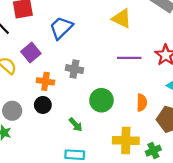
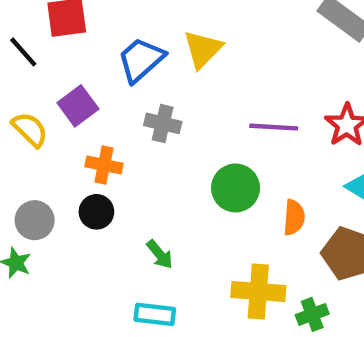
yellow triangle: (122, 18) -> (203, 49), moved, turned 45
gray cross: (74, 69) -> (163, 123), moved
green circle: (101, 100) -> (235, 188), moved

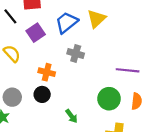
purple square: (78, 106) -> (36, 33), moved
purple line: (274, 127) -> (128, 70), moved
green circle: (235, 188) -> (109, 99), moved

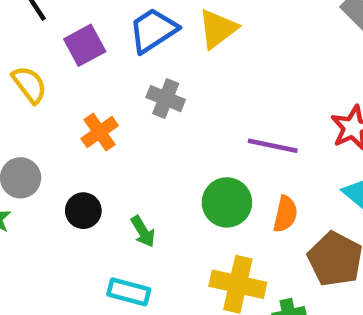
orange cross: (47, 72) -> (100, 132), turned 35
black circle: (42, 94) -> (83, 211), moved

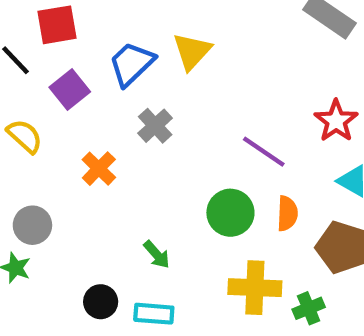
gray cross: (166, 99) -> (155, 126), turned 36
purple line: (273, 146) -> (264, 152), turned 33
black circle: (83, 211) -> (101, 302), moved

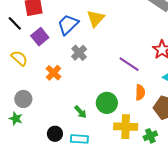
green circle: (230, 213) -> (107, 103), moved

